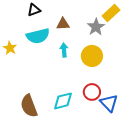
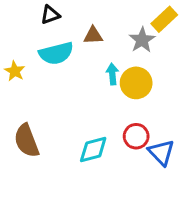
cyan arrow: (64, 50) -> (112, 74), moved
brown semicircle: (29, 106) -> (27, 141), moved

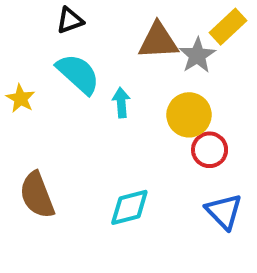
brown triangle: (93, 36) -> (158, 41), moved, size x1.5
cyan semicircle: (56, 53) -> (78, 74), turned -124
cyan arrow: (112, 74) -> (121, 103), moved
red circle: (136, 136) -> (210, 150), moved

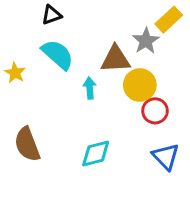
brown triangle: (158, 41) -> (115, 59), moved
cyan arrow: (121, 103) -> (90, 88), moved

